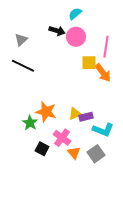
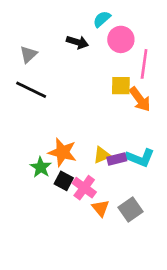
pink circle: (76, 37) -> (121, 39), moved
cyan L-shape: (103, 130) -> (140, 158), moved
black square: (42, 149) -> (64, 181), moved

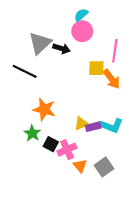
pink circle: (121, 39) -> (82, 31), moved
black arrow: (77, 42) -> (62, 49), moved
gray triangle: (28, 54) -> (40, 43), moved, size x1.6
orange star: (62, 152) -> (44, 109), moved
pink cross: (84, 188) -> (67, 150), turned 30

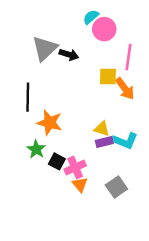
pink circle: (82, 31) -> (104, 29), moved
black line: (25, 71) -> (28, 97), moved, turned 65
yellow triangle: (81, 123) -> (102, 129), moved, turned 40
orange triangle: (80, 166) -> (80, 185), moved

